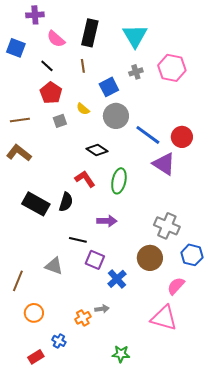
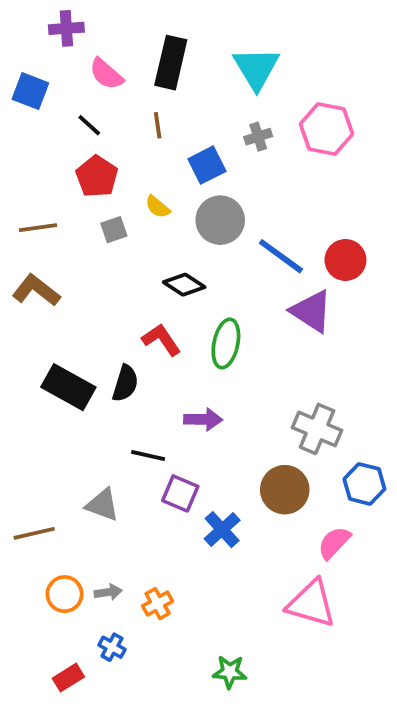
brown line: (18, 281) -> (34, 533), turned 55
gray arrow: (102, 309) -> (108, 592), moved

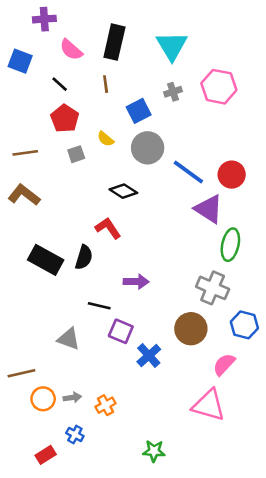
green ellipse: (226, 344) -> (230, 245), moved
brown line: (34, 533) -> (21, 373), moved

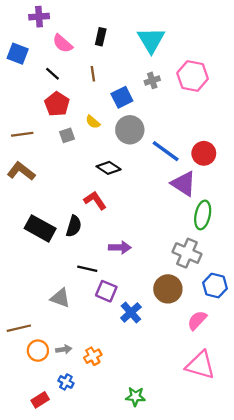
black rectangle: (114, 42) -> (101, 37), size x0.6
pink triangle: (209, 405) -> (200, 365), moved

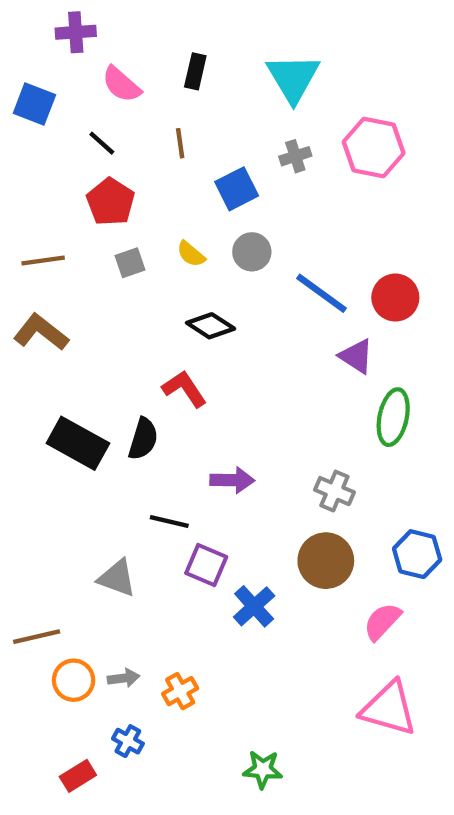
yellow semicircle: (93, 122) -> (191, 254), moved
gray circle: (130, 130) -> (252, 252), size x0.7
purple triangle: (184, 184) -> (356, 356), size x0.7
gray cross: (187, 253) -> (334, 491), moved, size x0.7

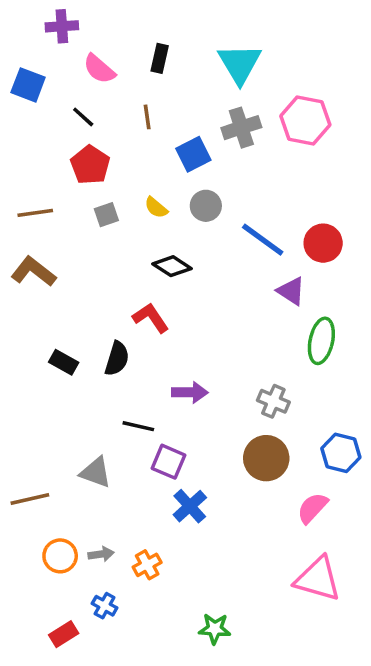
gray cross: (295, 156) -> (241, 128), size x1.5
black rectangle: (78, 443) -> (64, 362), size x0.6
blue cross: (254, 606) -> (190, 506), moved
brown line: (37, 637) -> (30, 499), moved

